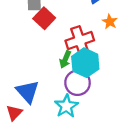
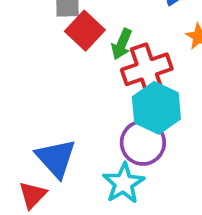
green arrow: (65, 59) -> (122, 44), moved

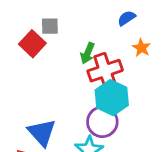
red square: (85, 31) -> (32, 44), moved

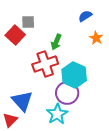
red cross: (105, 71) -> (45, 64), moved

